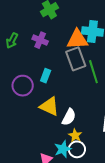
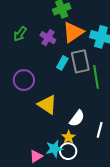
orange triangle: (77, 39) -> (73, 32), moved, turned -40
cyan rectangle: (46, 76) -> (62, 63), moved
white semicircle: (69, 117) -> (77, 118), moved

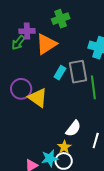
orange triangle: (73, 32) -> (46, 44), moved
purple cross: (48, 38) -> (27, 31), moved, turned -35
yellow triangle: (47, 105) -> (38, 98), moved

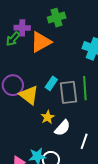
gray rectangle: (78, 72) -> (68, 92), moved
cyan rectangle: (60, 73) -> (51, 83), moved
yellow star: (64, 147) -> (48, 117), moved

